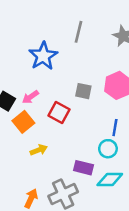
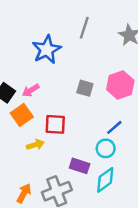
red square: (59, 113) -> (55, 124), moved, turned -30
blue line: (115, 128) -> (114, 127), turned 35
cyan diamond: (110, 180) -> (105, 180), turned -40

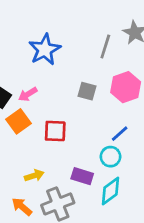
gray line: (84, 28) -> (105, 46), moved
yellow arrow: (35, 145) -> (34, 176), moved
orange arrow: (24, 193) -> (22, 207), turned -78

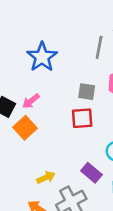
red square: (55, 131) -> (82, 118), moved
purple rectangle: (82, 176) -> (91, 173), turned 30

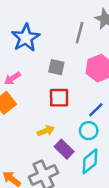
gray square: (87, 92) -> (56, 67), moved
yellow arrow: (46, 177) -> (46, 131), moved

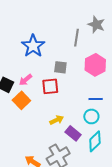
red square: (59, 98) -> (50, 86), moved
blue line: (96, 110) -> (96, 99), turned 48

